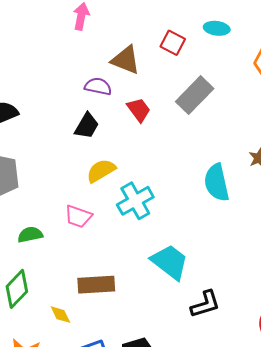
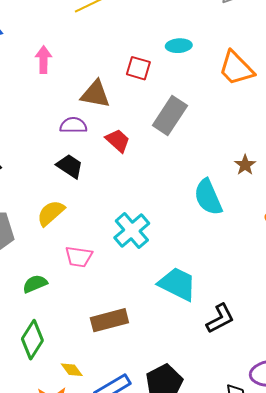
black trapezoid: (87, 126) -> (70, 166), turned -76
yellow semicircle: (101, 171) -> (51, 213), moved
yellow diamond: (60, 315) -> (72, 370), moved

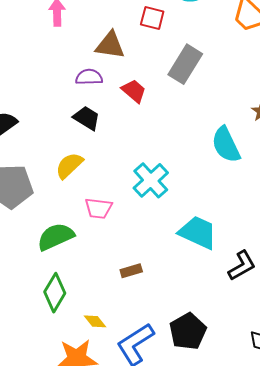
green semicircle: (35, 284) -> (56, 237), size x1.5
brown rectangle: (109, 320) -> (131, 271), size x0.6

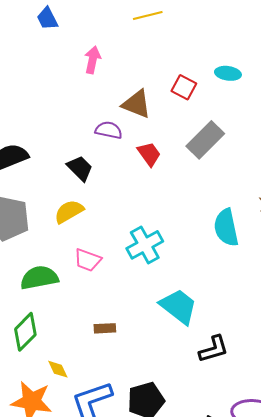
black trapezoid: (87, 118) -> (80, 168), moved

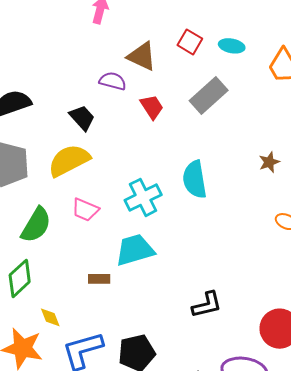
cyan ellipse: (228, 73) -> (232, 46), moved
yellow semicircle: (69, 212) -> (69, 160), size x1.4
cyan semicircle: (226, 228) -> (195, 179), moved
green semicircle: (39, 278) -> (36, 225), turned 129
cyan trapezoid: (179, 306) -> (135, 250), moved, turned -57

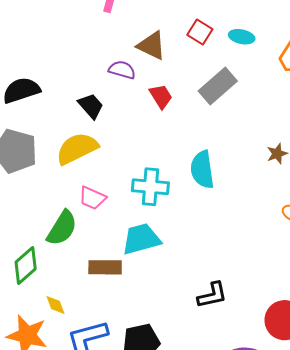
cyan cross: (143, 197) -> (150, 187), turned 30
green semicircle: (36, 225) -> (62, 228), moved
brown rectangle: (99, 279) -> (105, 267), size x1.5

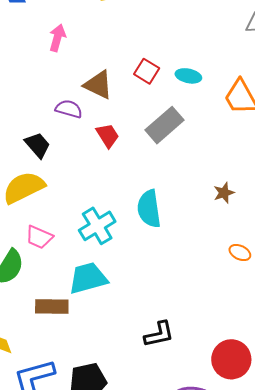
cyan cross: (150, 187) -> (97, 226), turned -36

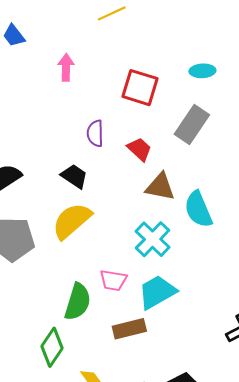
red square: (147, 71) -> (140, 88), moved, size x1.5
brown triangle: (98, 85) -> (160, 187), moved
purple semicircle: (69, 109) -> (95, 133), turned -92
pink trapezoid: (39, 237) -> (113, 280), moved

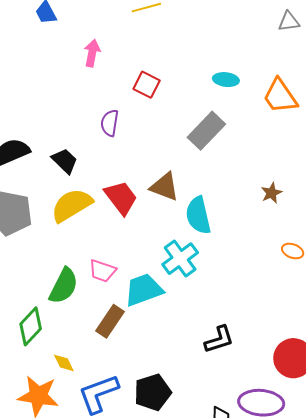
red square: (140, 88) -> (147, 85), moved, size x0.7
red trapezoid: (139, 149) -> (121, 198), moved, size x1.4
black trapezoid: (74, 176) -> (65, 161), moved
cyan cross: (153, 239) -> (180, 259), moved
brown rectangle: (129, 329) -> (110, 321), turned -52

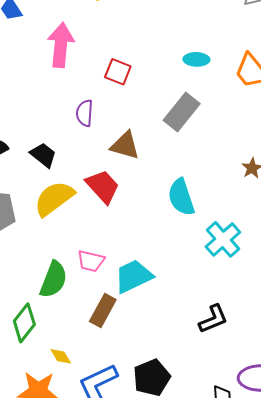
pink arrow: (92, 53) -> (61, 45), size x1.6
brown triangle: (165, 187) -> (125, 145), moved
cyan cross: (180, 259) -> (223, 239), moved

